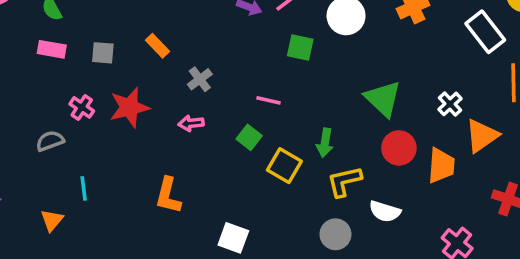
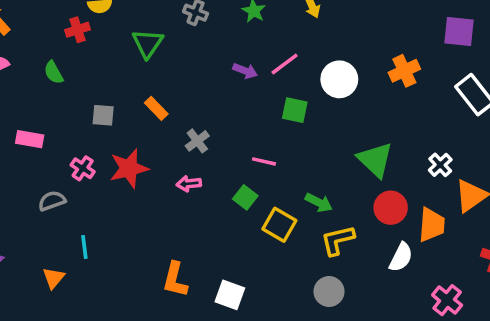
pink rectangle: (52, 49) -> (30, 139), moved
green arrow: (325, 143) -> (319, 203), turned -72
orange L-shape: (168, 196) -> (175, 280), moved
white semicircle: (385, 211) -> (401, 257), moved, turned -80

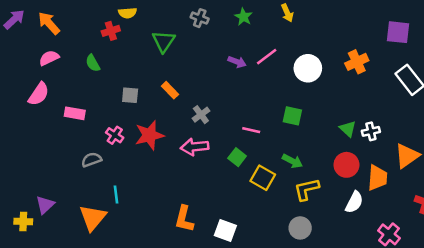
green square: (295, 110) -> (292, 116), moved
green triangle: (375, 160) -> (348, 129), moved, size x0.6
white cross: (440, 165) -> (371, 131), moved, turned 30
pink arrow: (189, 184) -> (195, 147), size x1.5
orange triangle: (54, 278) -> (93, 218), size x1.6

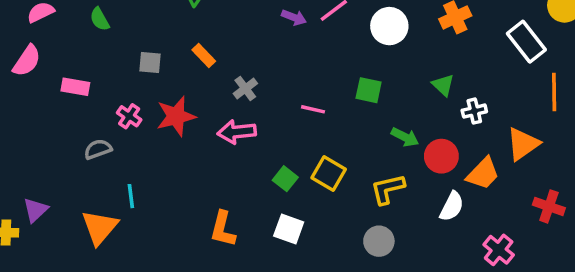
green triangle: (348, 129) -> (443, 85), moved
green square: (237, 157) -> (285, 179), moved
green arrow: (292, 161) -> (405, 137), moved
orange trapezoid: (377, 178) -> (483, 174), turned 40
white square: (225, 231) -> (289, 229), moved

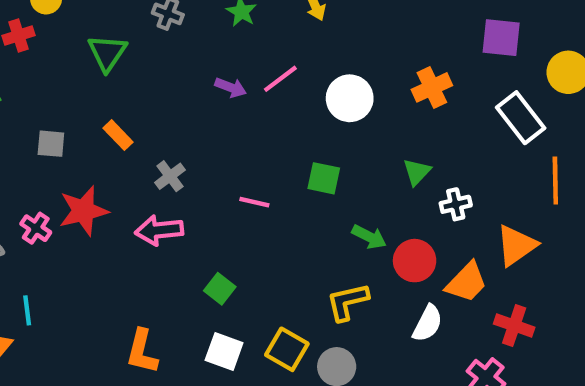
green triangle: (443, 85) -> (417, 172), turned 30
pink cross: (129, 116) -> (36, 228), moved
yellow square: (329, 174) -> (287, 349), moved
red cross: (549, 206) -> (514, 326), moved

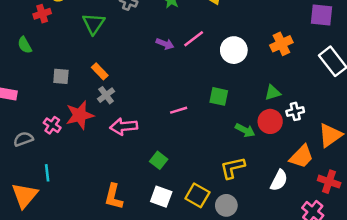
green triangle: (417, 172) -> (273, 93), turned 30
gray cross: (170, 176) -> (106, 95), moved
pink line: (254, 202) -> (179, 110), turned -30
red circle: (415, 261) -> (270, 121), moved

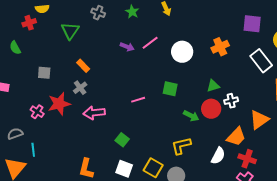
orange rectangle: (100, 71) -> (83, 66), moved
gray semicircle: (23, 139) -> (15, 134), moved
red cross: (329, 182) -> (247, 159), moved

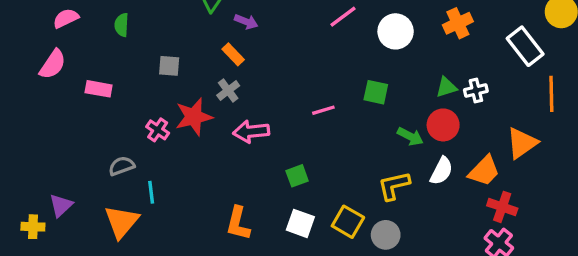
purple arrow: (127, 47) -> (246, 22), moved
green semicircle: (15, 48) -> (122, 25), turned 32
white cross: (231, 101) -> (476, 90), moved
green square: (122, 140) -> (297, 176), turned 32
white semicircle: (218, 156) -> (441, 171), moved

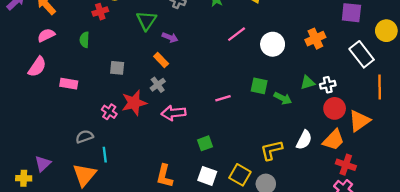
red circle: (443, 125) -> (335, 108), moved
green arrow: (410, 136) -> (283, 98), moved

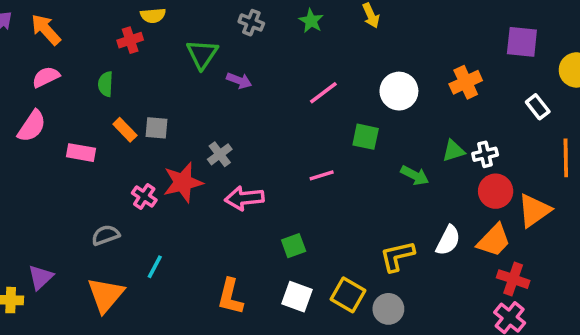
pink line: (237, 34) -> (323, 93), moved
white rectangle: (362, 54) -> (538, 107), size x0.6
orange rectangle: (161, 60) -> (125, 130), moved
green square: (259, 86) -> (366, 137), moved
cyan line: (105, 155) -> (155, 267), moved, turned 35

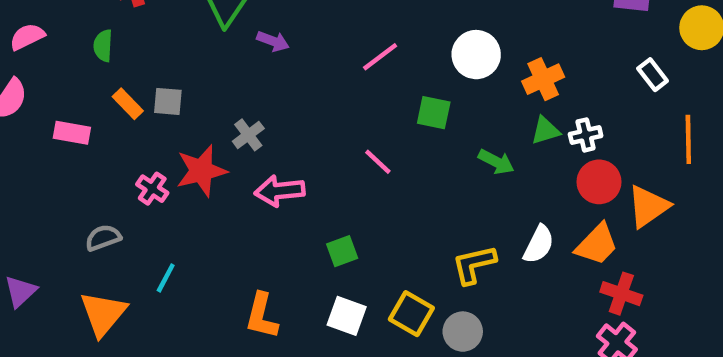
orange cross: (466, 82) -> (543, 79), moved
pink line: (322, 175) -> (378, 162), turned 60

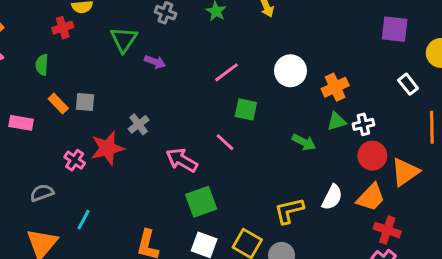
green square: (434, 113) -> (246, 109), moved
pink arrow: (280, 191) -> (182, 160), moved, turned 36
green square: (342, 251) -> (201, 202), size x1.5

